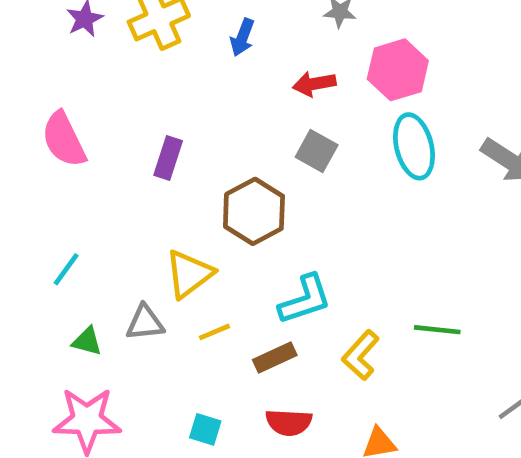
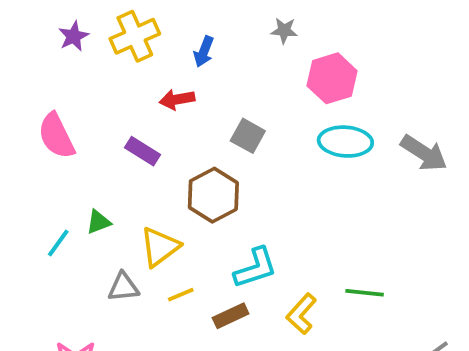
red arrow: (314, 84) -> (177, 99), moved
cyan ellipse: (414, 146) -> (345, 142), turned -72
gray square: (317, 151) -> (248, 136), moved
purple rectangle: (168, 158) -> (143, 151), turned -76
green triangle: (87, 341) -> (98, 222), moved, turned -36

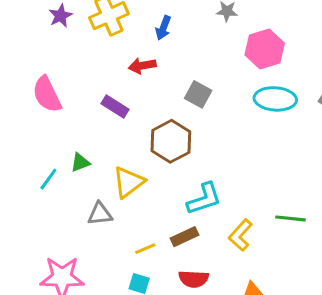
yellow line: (181, 295) -> (145, 249), moved

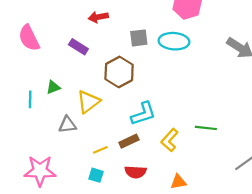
gray square: (198, 94) -> (139, 38), turned -36
cyan ellipse: (275, 99) -> (174, 41), moved
cyan line: (48, 179) -> (30, 99), turned -35

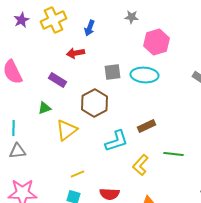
green triangle: (53, 87) -> (44, 108), moved
gray triangle: (67, 125) -> (18, 151), moved
brown rectangle: (129, 141) -> (146, 126), moved

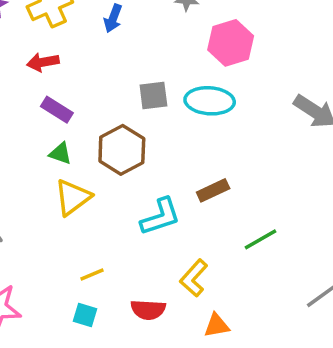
red arrow: (76, 53) -> (43, 62), moved
green triangle: (44, 108) -> (60, 153), moved, turned 40
green line: (174, 154) -> (260, 239), turned -36
yellow L-shape: (140, 165) -> (194, 278), moved

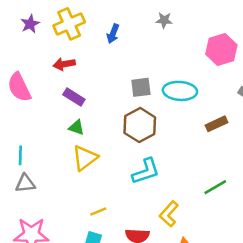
pink hexagon: (231, 43) -> (221, 50), moved
brown hexagon: (122, 150) -> (140, 125), moved
brown rectangle: (213, 190) -> (216, 124), moved

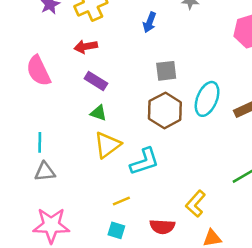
blue arrow: (113, 34) -> (150, 22), moved
cyan ellipse: (180, 91) -> (207, 99), moved, turned -72
cyan L-shape: (146, 171) -> (144, 161), moved

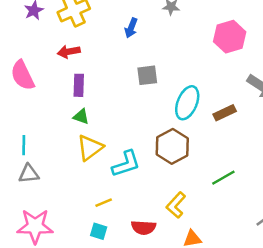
purple rectangle: (96, 81) -> (79, 85), turned 60
brown hexagon: (165, 110) -> (172, 146), moved

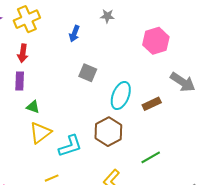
red arrow: (69, 52) -> (23, 53), turned -72
gray square: (147, 75) -> (88, 73), turned 30
purple rectangle: (79, 85) -> (20, 81), moved

